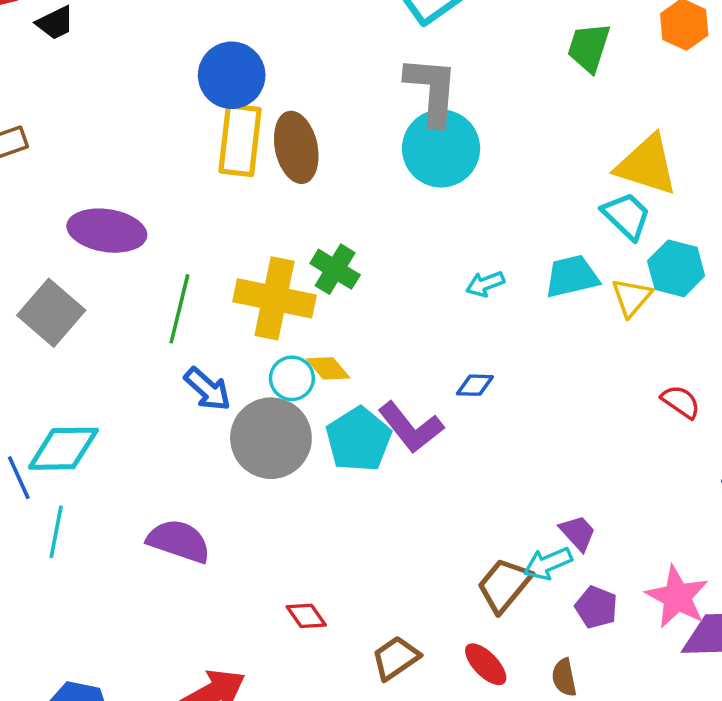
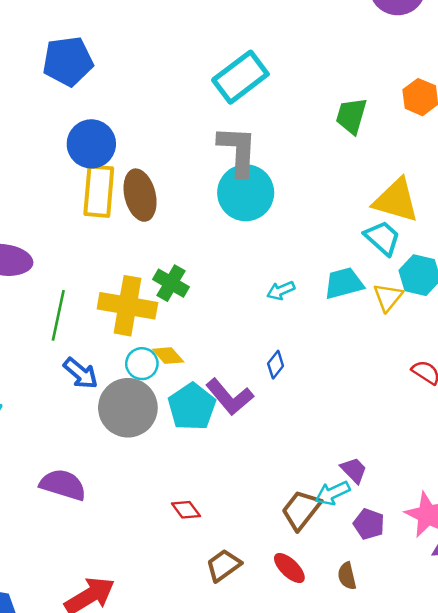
blue diamond: (475, 385) -> (276, 365), turned -52
red diamond: (306, 616) -> (186, 510), moved

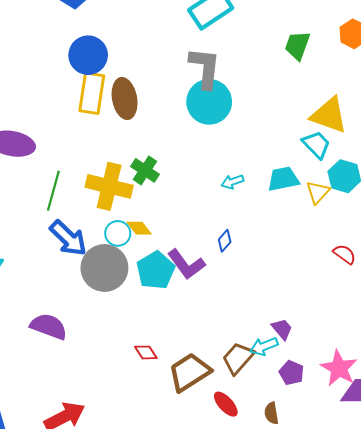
blue arrow: (81, 373) -> (68, 238), size x1.4
brown trapezoid: (224, 565) -> (189, 372), moved, size x1.5

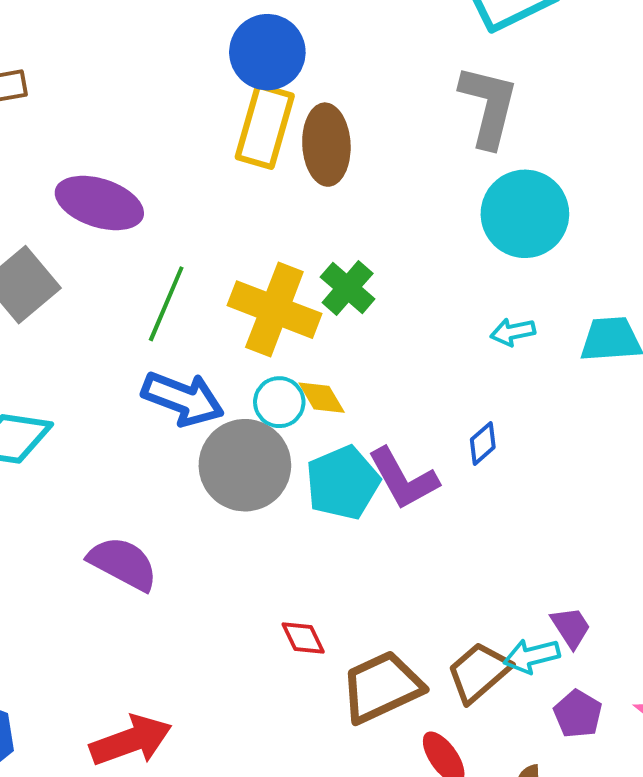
cyan circle: (209, 102) -> (525, 214), moved
blue arrow: (68, 238) -> (183, 399), turned -30

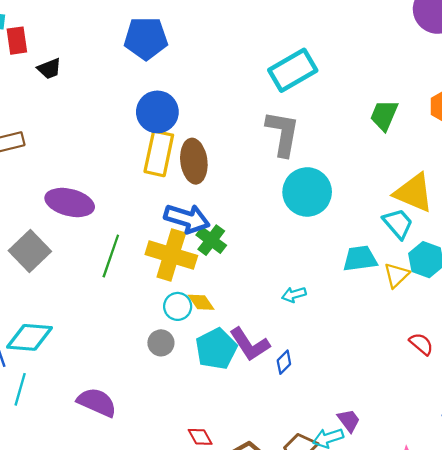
cyan arrow: (513, 332) -> (294, 295), moved
blue arrow: (183, 399) -> (187, 219), moved
blue diamond: (483, 443) -> (284, 362), moved
gray circle: (245, 465) -> (161, 343), size x0.5

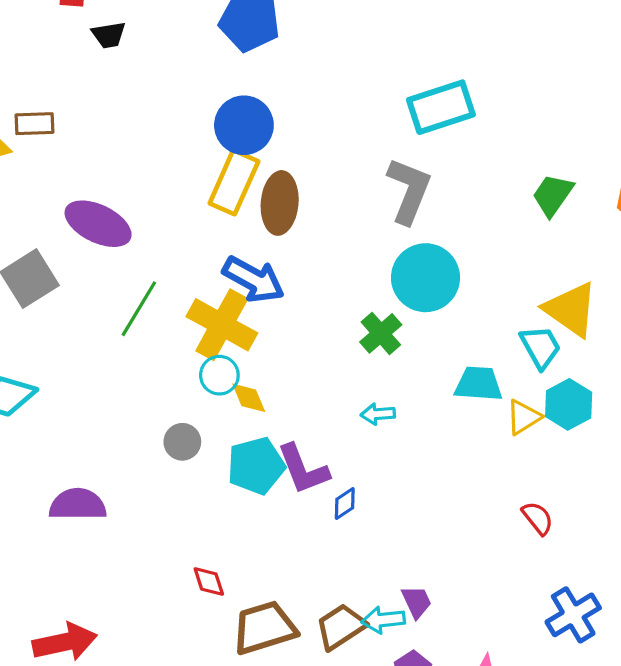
green cross: (211, 240) -> (381, 333), moved
cyan circle: (178, 306) -> (219, 375), moved
purple semicircle: (97, 402) -> (78, 505), turned -36

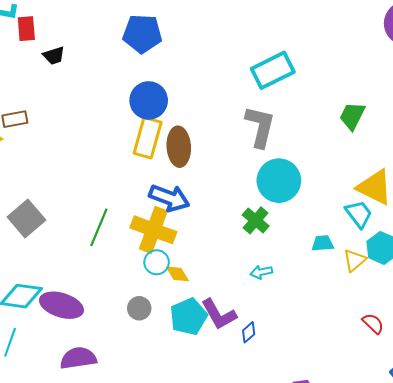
purple ellipse: (98, 224) -> (61, 305), moved
cyan trapezoid: (478, 384) -> (323, 243), size x0.7

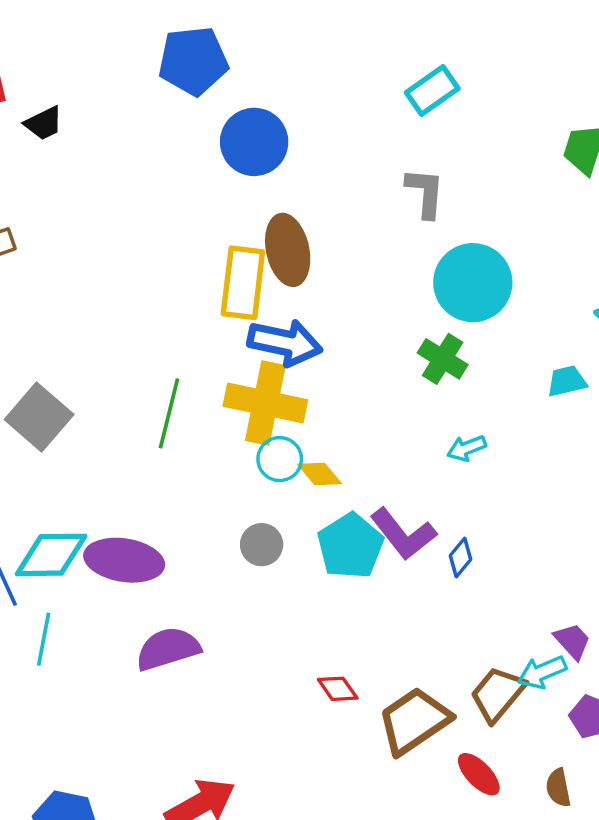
cyan rectangle: (273, 70) -> (432, 90), size x0.7
blue circle: (149, 100) -> (254, 142), moved
gray L-shape: (260, 127) -> (425, 193), size x0.7
yellow rectangle: (148, 138) -> (243, 283), moved

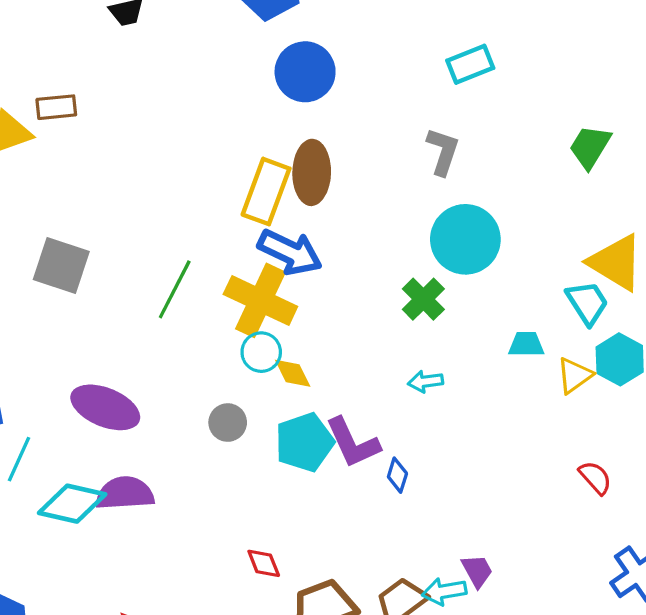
gray square: (39, 417) -> (61, 266), turned -36
cyan diamond: (51, 555) -> (72, 504), moved
blue diamond: (460, 558) -> (397, 475), turned -36

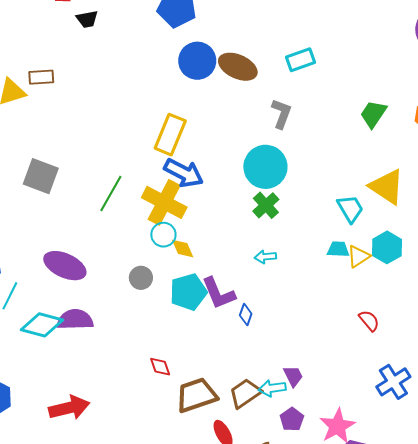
brown ellipse: (312, 172) -> (238, 67), moved, turned -69
cyan circle: (465, 239) -> (265, 167), moved
cyan trapezoid: (587, 303) -> (350, 209), moved
cyan trapezoid: (526, 344) -> (338, 249), moved

